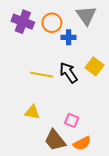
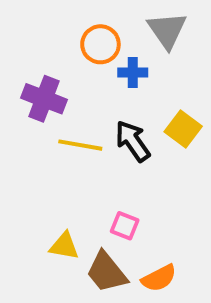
purple cross: (23, 22) -> (44, 99), moved
yellow triangle: (32, 112) -> (64, 246), moved
pink square: (72, 120) -> (125, 226), moved

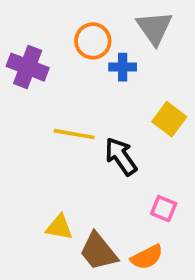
purple cross: (44, 99) -> (28, 67), moved
black arrow: (133, 141) -> (121, 156), moved
pink square: (125, 226) -> (164, 209), moved

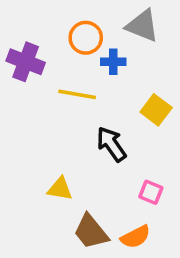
gray triangle: (154, 28) -> (142, 26), turned -33
yellow line: (74, 134) -> (77, 94), moved
yellow triangle: (59, 227) -> (60, 189), moved

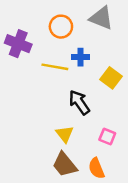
blue cross: (113, 62) -> (80, 57), moved
yellow triangle: (60, 189) -> (65, 134), moved, turned 42
orange semicircle: (135, 237) -> (96, 168), turned 95

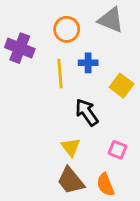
yellow line: (55, 67) -> (60, 74), turned 75

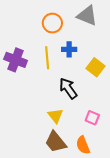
purple cross: (20, 48) -> (16, 60), moved

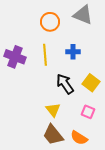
blue cross: (69, 49) -> (73, 52), moved
yellow square: (96, 67) -> (91, 83), moved
orange semicircle: (83, 145) -> (79, 138), turned -36

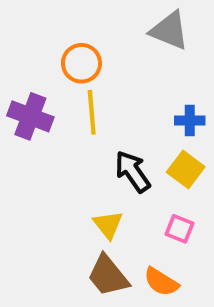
orange circle: (50, 22) -> (81, 63), moved
blue cross: (73, 52) -> (190, 120), moved

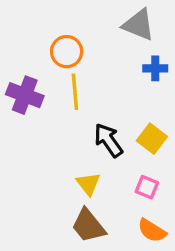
blue cross: (190, 120) -> (155, 68), moved
orange semicircle: (161, 282) -> (152, 231), moved

